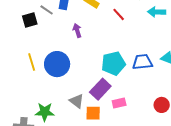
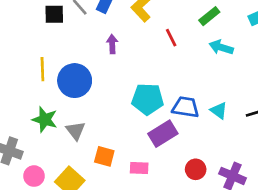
purple rectangle: (100, 89) -> (163, 134), moved
gray triangle: (77, 101) -> (76, 131), moved
pink rectangle: (119, 103) -> (139, 168), moved
green star: (45, 112) -> (45, 120), moved

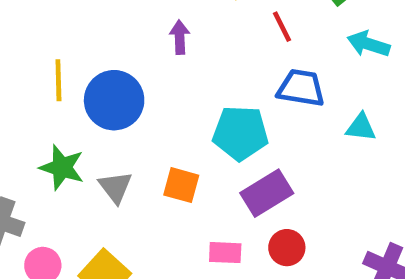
blue trapezoid: (186, 107) -> (301, 88), moved
cyan triangle: (219, 111) -> (361, 127), moved, turned -30
orange square: (104, 156) -> (181, 185), moved
red circle: (196, 169) -> (287, 248), moved

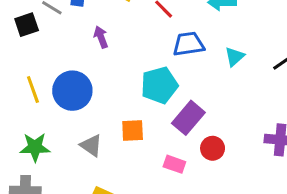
cyan triangle: (361, 127) -> (235, 57), turned -30
green star: (62, 167) -> (35, 147), moved
pink rectangle: (225, 253) -> (174, 164), turned 35

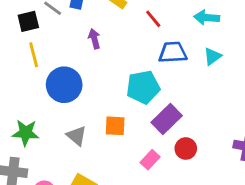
cyan triangle: (235, 57) -> (212, 56), moved
yellow line: (33, 89) -> (34, 55), moved
pink rectangle: (174, 164) -> (150, 160), turned -72

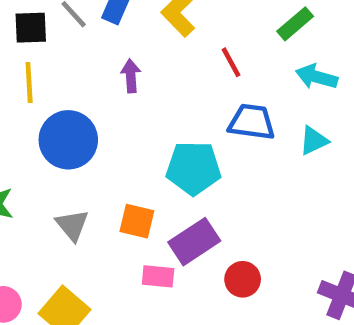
purple rectangle: (167, 119) -> (194, 242), moved
pink rectangle: (150, 160) -> (158, 276), moved, turned 42

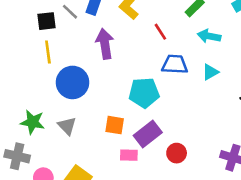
purple arrow: (131, 76) -> (105, 44), size x1.6
gray triangle: (72, 225) -> (67, 126), moved

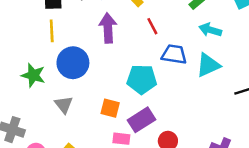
red line: (160, 32) -> (152, 26), moved
cyan triangle: (210, 72) -> (208, 65), size x1.5
green star: (33, 122) -> (33, 75), moved

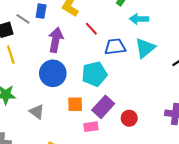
purple arrow: (108, 28) -> (56, 40), turned 30
blue circle: (73, 63) -> (53, 73), moved

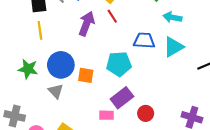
red line: (91, 29) -> (112, 16), moved
blue circle: (53, 73) -> (61, 65), moved
orange square: (75, 104) -> (86, 75), moved

